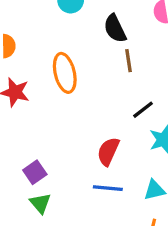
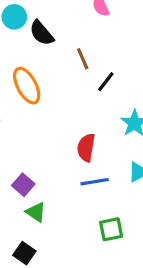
black semicircle: (115, 28) -> (42, 33), moved
black line: (143, 110) -> (106, 82), moved

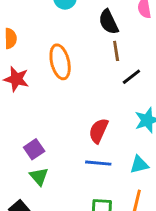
black semicircle: (42, 33) -> (109, 22), moved

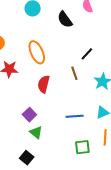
brown line: (116, 51) -> (74, 73), moved
red semicircle: (99, 131) -> (44, 84), moved

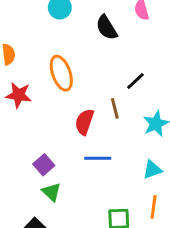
red semicircle: (44, 84) -> (84, 122), moved
blue line: (75, 116) -> (98, 158), moved

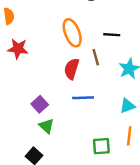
orange ellipse: (61, 73) -> (72, 33), moved
black line: (135, 81) -> (112, 35), turned 49

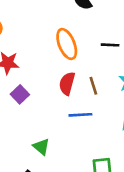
brown line: (96, 57) -> (93, 86), moved
purple square: (40, 104) -> (20, 94), moved

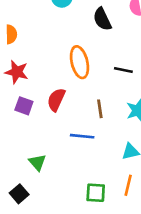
red semicircle: (67, 83) -> (56, 100), moved
purple square: (20, 94) -> (24, 106), turned -36

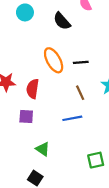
black line: (123, 70) -> (81, 62), moved
red semicircle: (56, 100) -> (33, 89), moved
purple square: (24, 106) -> (26, 116), moved

